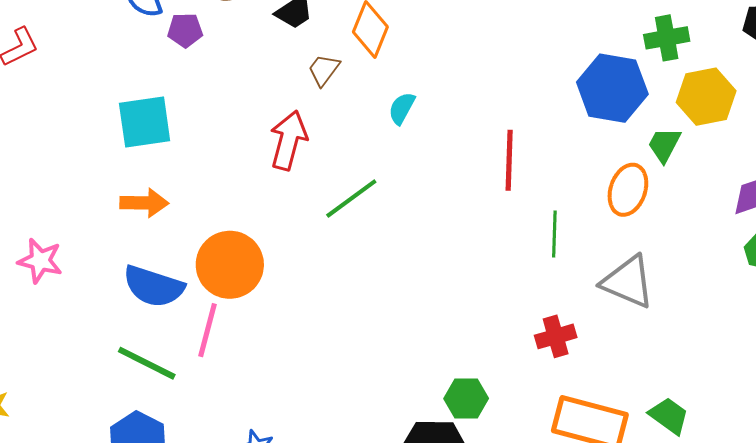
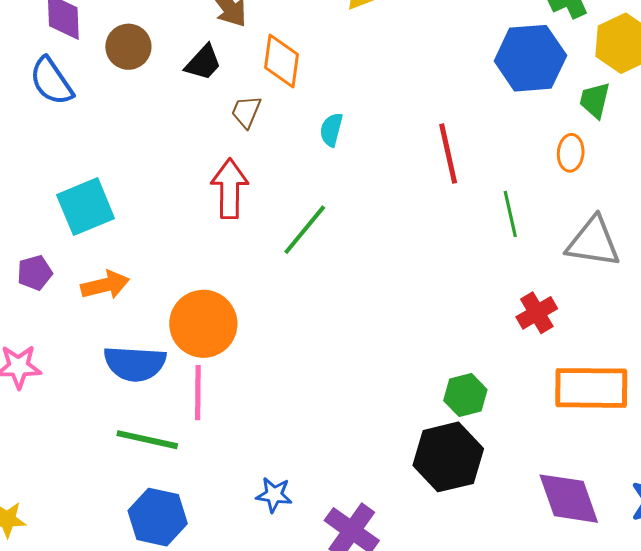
purple pentagon: (185, 30) -> (35, 273), moved
orange ellipse: (628, 190) -> (571, 153), size x0.7

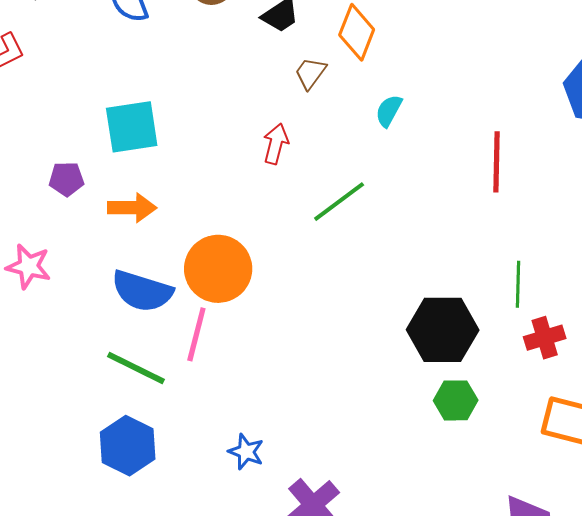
red arrow: (230, 189) -> (276, 144), size x0.7
green line: (510, 214) -> (518, 284), moved
black hexagon: (448, 457) -> (443, 330), moved

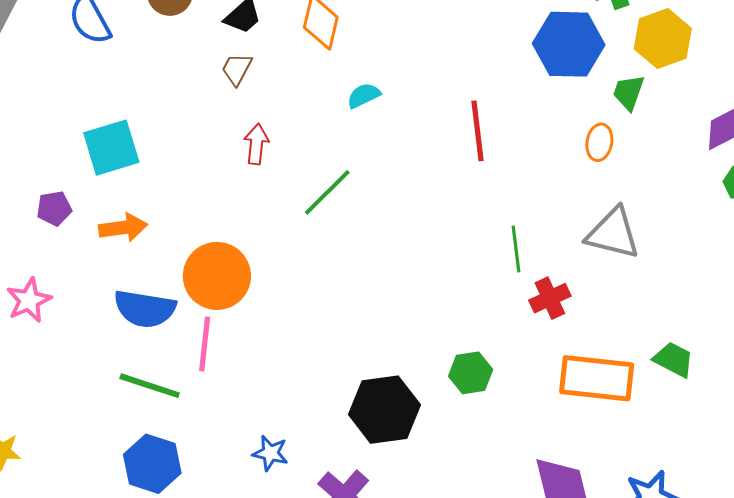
brown trapezoid: (310, 73) -> (237, 69), moved
cyan semicircle: (389, 111) -> (364, 95), turned 44
pink star: (28, 266) -> (29, 300), turned -30
black hexagon: (443, 330) -> (384, 410), moved

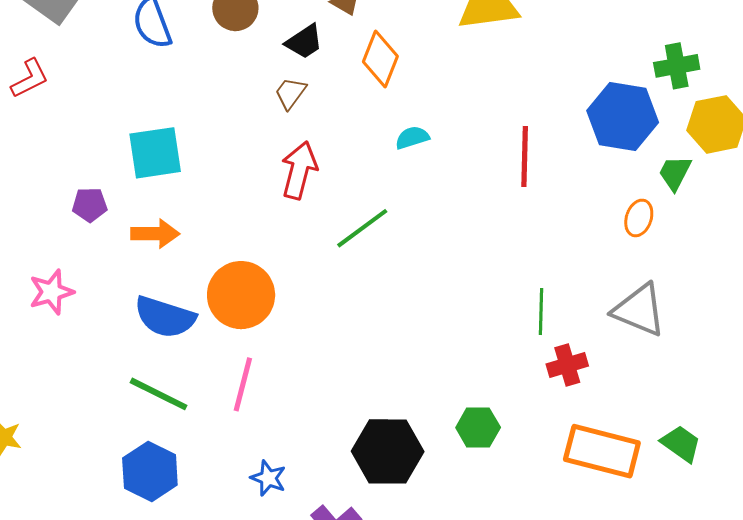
red line: (477, 131) -> (525, 156), moved
red arrow: (256, 144) -> (299, 170), size x1.4
pink line: (205, 344) -> (243, 384), moved

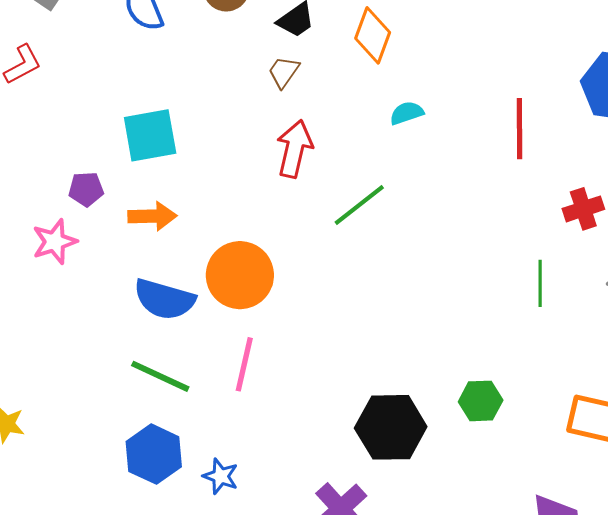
pink star: (51, 292) -> (55, 242), moved
red cross: (567, 365) -> (583, 209), moved
blue star: (268, 478) -> (221, 476), moved

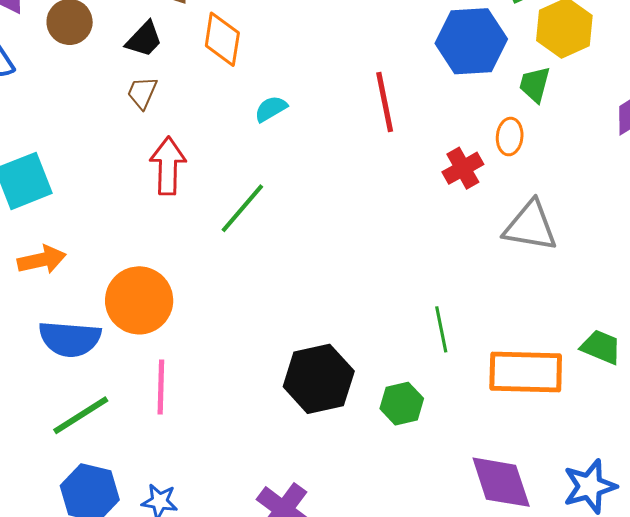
green line: (540, 283) -> (441, 329), moved
green line: (160, 376) -> (81, 415), turned -46
green hexagon: (481, 401) -> (402, 404), moved
black hexagon: (391, 427) -> (319, 379), moved

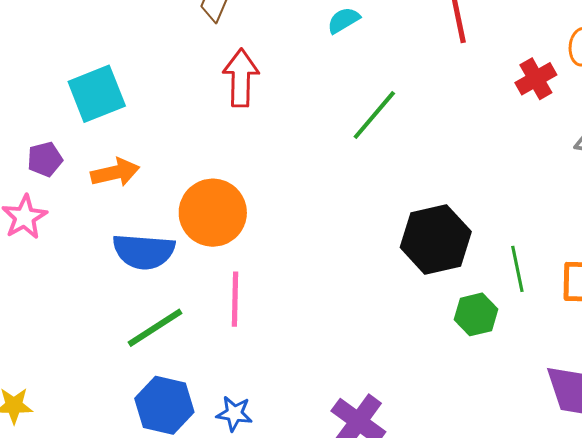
green line: (242, 208) -> (374, 115), moved
green line: (441, 329) -> (517, 269), moved
black hexagon: (319, 379) -> (436, 239), moved

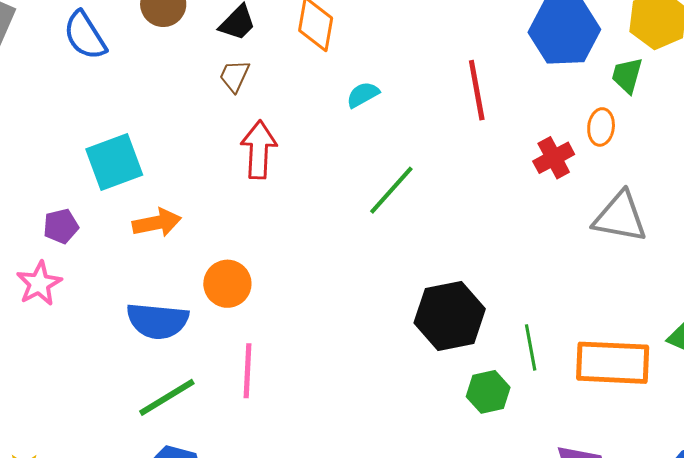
orange arrow: (115, 172) -> (157, 223), moved
orange circle: (213, 213) -> (227, 284), size x0.7

